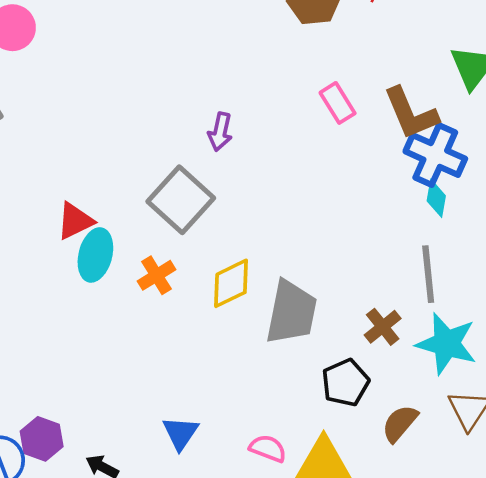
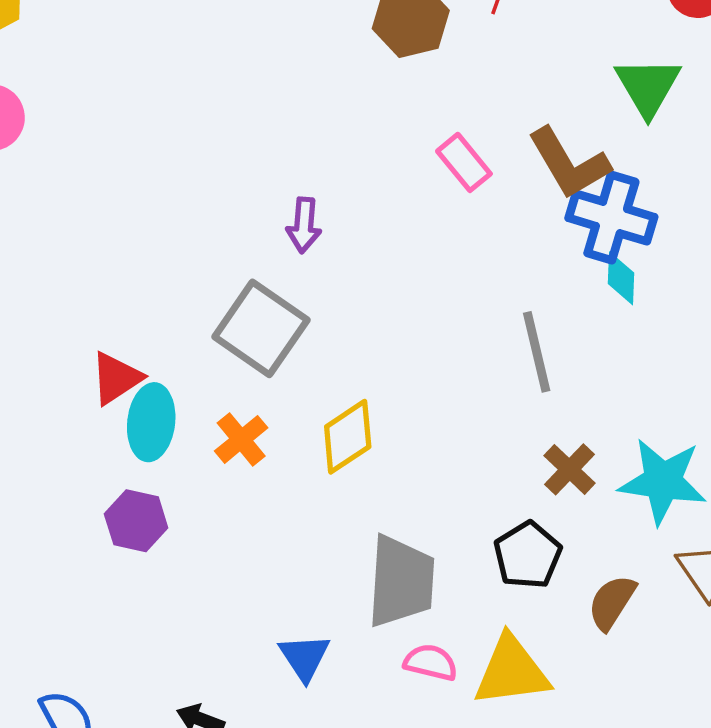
gray line: (428, 274) -> (537, 352), moved
gray trapezoid: (291, 312) -> (401, 581), moved
purple hexagon: (42, 439) -> (136, 521), moved

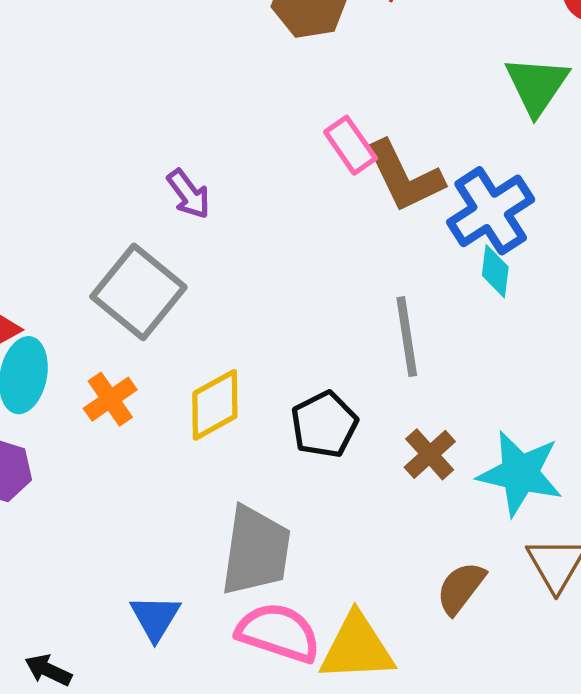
brown L-shape: (569, 163) -> (404, 177), moved
blue cross: (611, 217) -> (491, 211), turned 36
purple arrow: (304, 225) -> (189, 194), turned -46
black pentagon: (528, 555) -> (324, 425), moved
pink semicircle: (431, 662) -> (278, 633), size x1.6

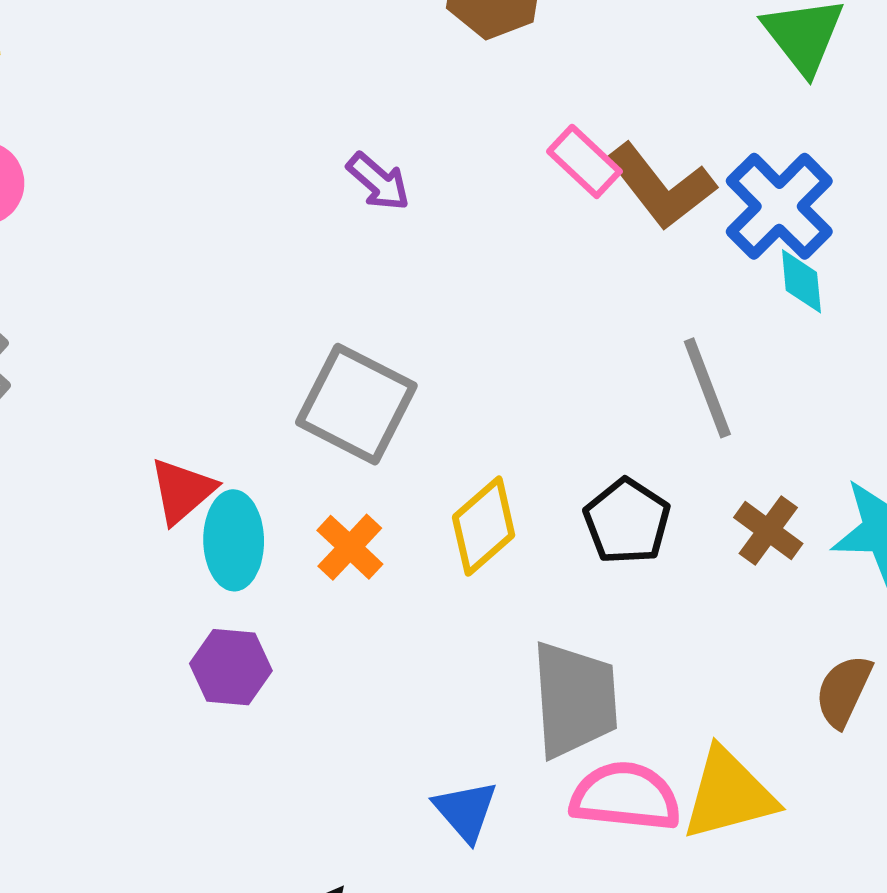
purple arrow: (189, 194) -> (378, 182), moved

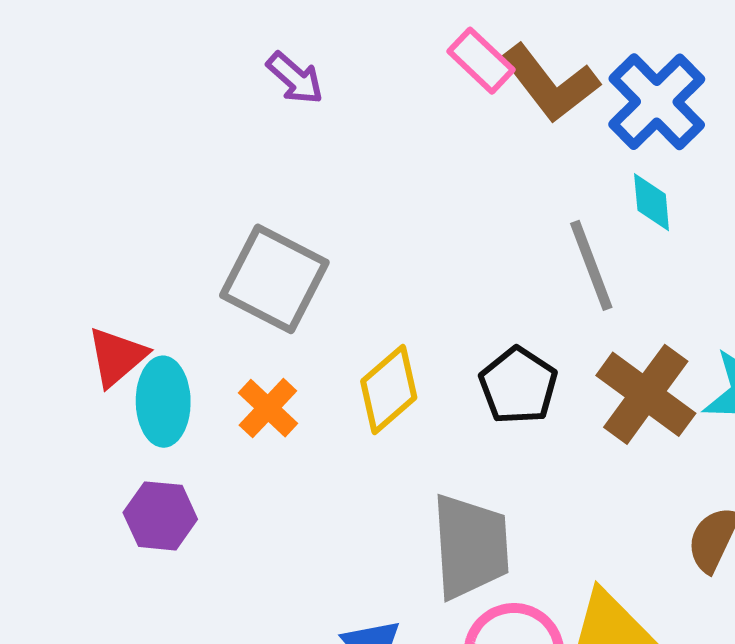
cyan diamond: (801, 281) -> (652, 202), moved
brown cross: (768, 530) -> (646, 394), size x1.6

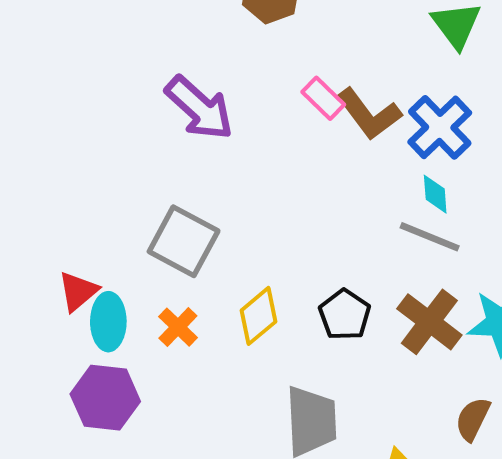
purple arrow: (295, 78) -> (199, 108), size x1.8
gray line: (591, 265) -> (430, 237), moved, turned -48
purple hexagon: (160, 516) -> (105, 398), size x1.4

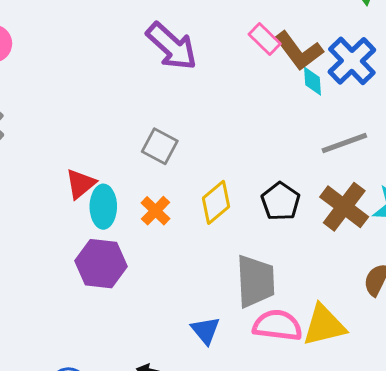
cyan diamond: (435, 194) -> (313, 81), moved
gray line: (430, 237) -> (344, 143), turned -42
gray square: (184, 241) -> (160, 146), size x0.7

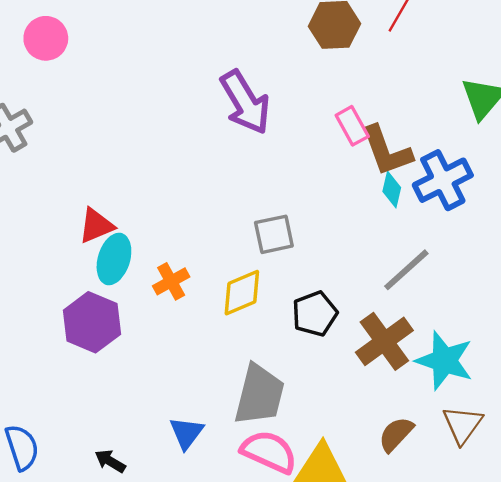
gray line: (344, 143) -> (406, 270), turned -39
gray square: (160, 146) -> (274, 234), moved, turned 33

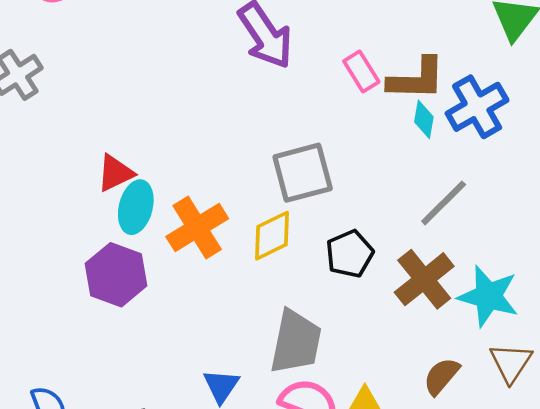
pink rectangle: (352, 126) -> (361, 71), moved
brown L-shape: (387, 151) -> (416, 79), turned -66
gray square: (274, 234) -> (303, 173), size x1.4
orange cross: (171, 281) -> (197, 228), size x1.6

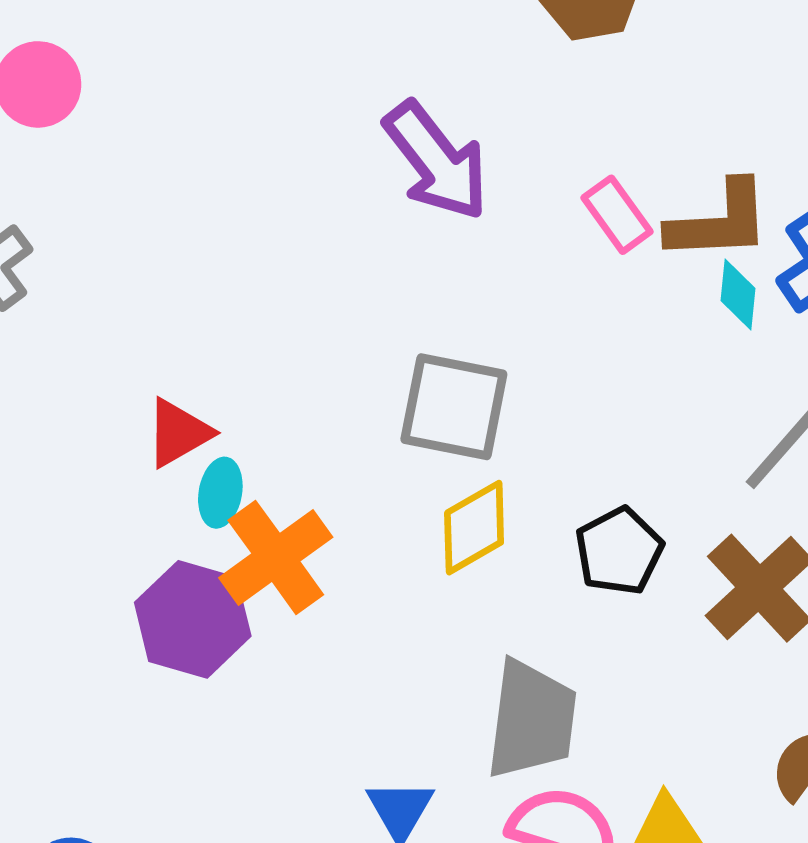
gray square: (303, 173) -> (454, 407), moved, turned 30
cyan ellipse: (136, 207) -> (220, 493), size x0.7
orange cross: (197, 228) -> (276, 557), moved

